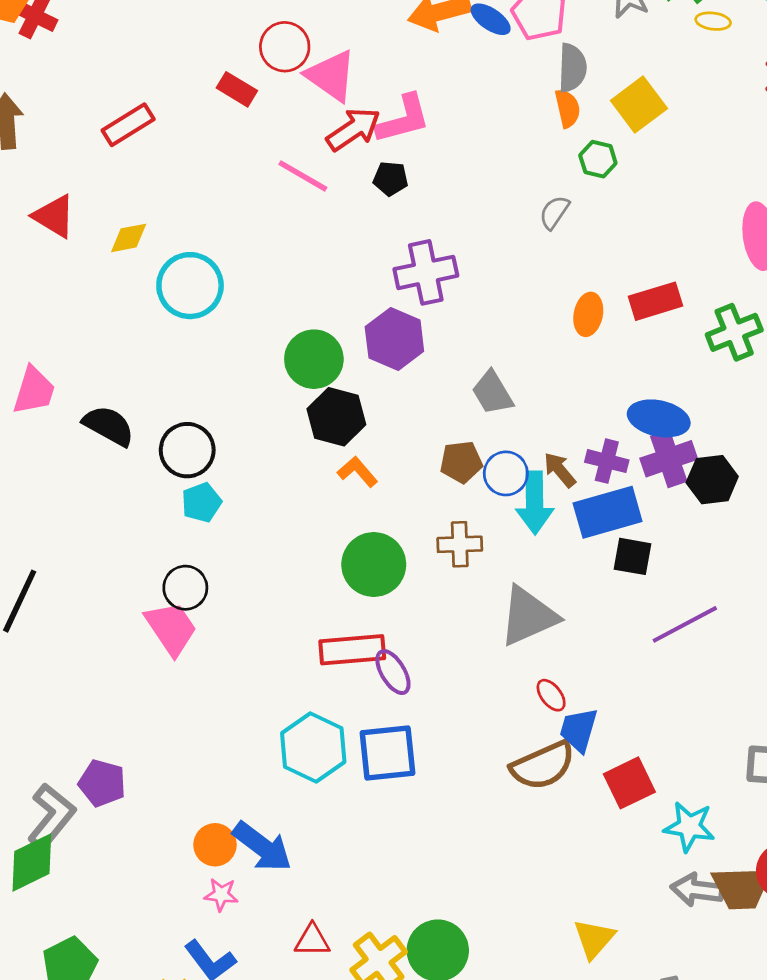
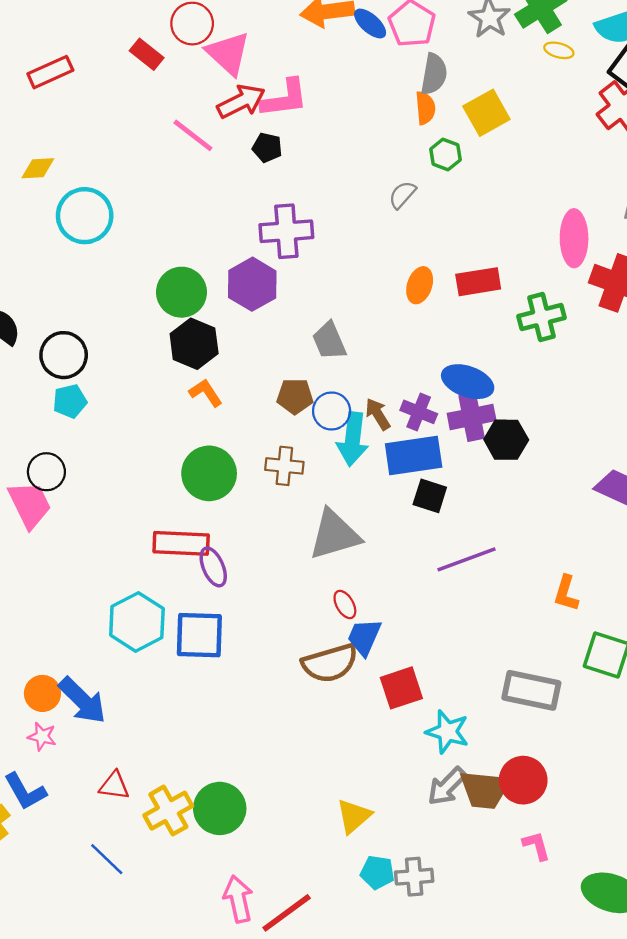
gray arrow: (697, 890) -> (447, 786), turned -60

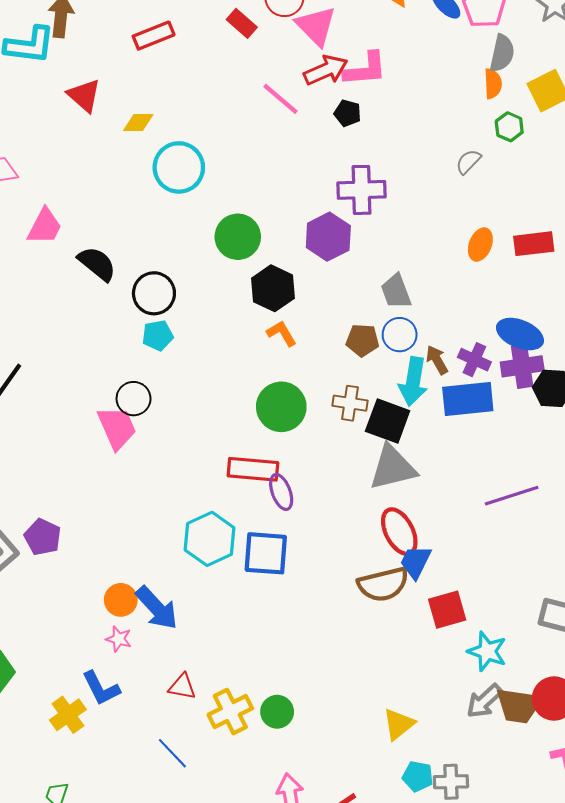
green circle: (181, 292) -> (238, 237), moved
blue circle: (332, 411) -> (400, 335), moved
black square: (430, 496) -> (388, 421), moved, size x1.4
red ellipse: (345, 604) -> (399, 532), size x1.8
green circle: (220, 808) -> (277, 712), size x0.7

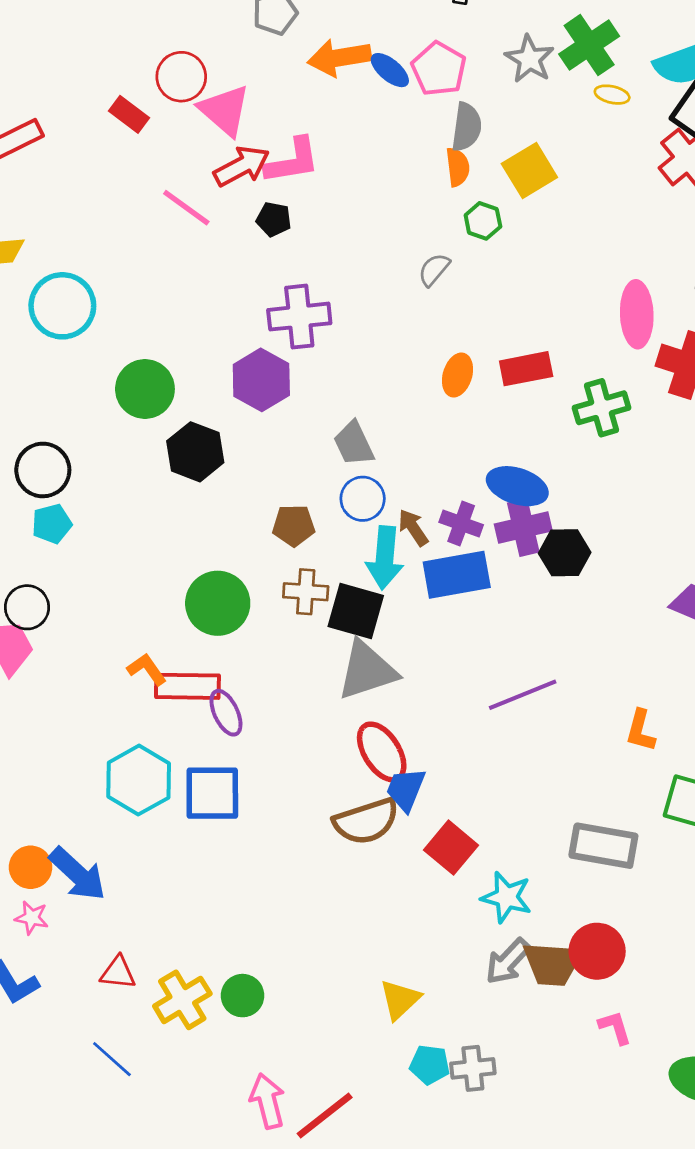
orange L-shape: (282, 333) -> (147, 669), moved
brown pentagon: (362, 340) -> (294, 525), moved
red square: (447, 610) -> (451, 848), turned -30

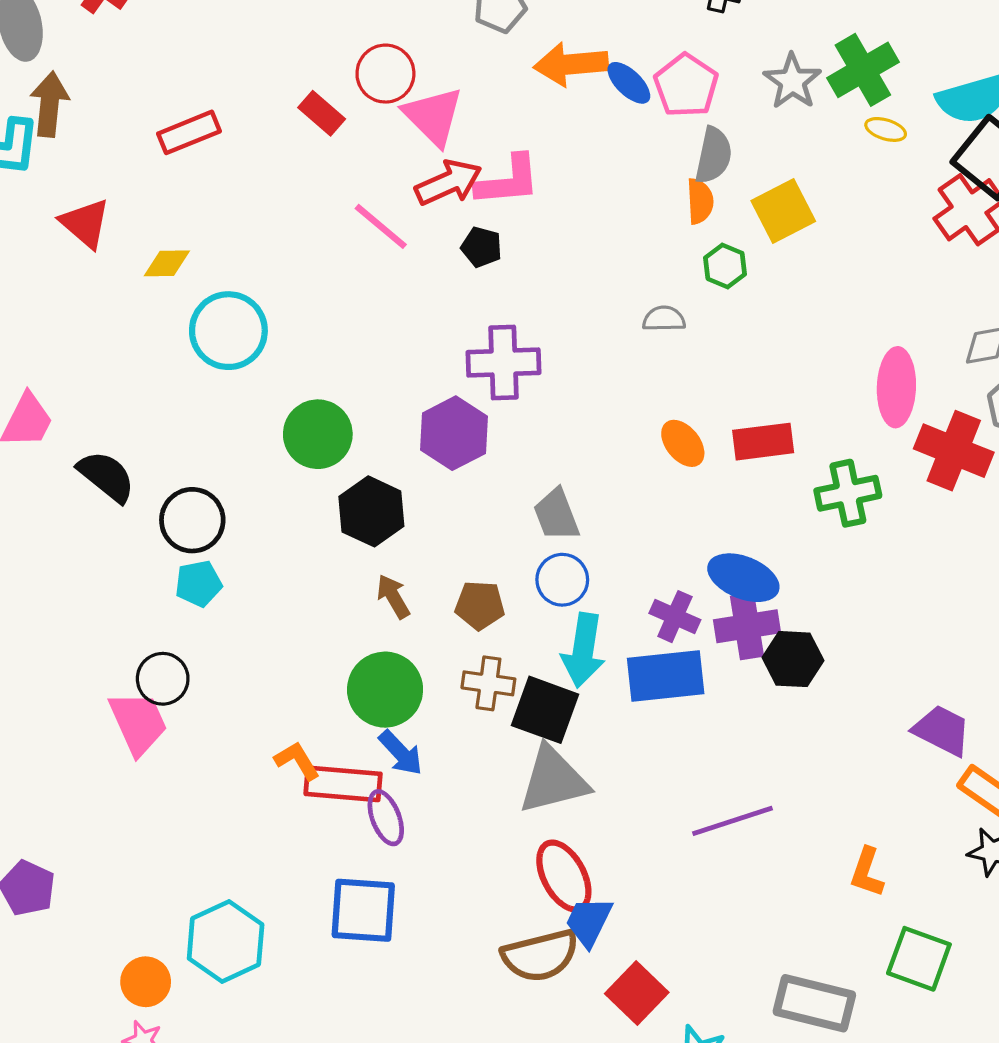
gray semicircle: (434, 270) -> (664, 319), turned 45
orange ellipse: (458, 375) -> (683, 443), turned -60
brown arrow: (413, 528) -> (393, 596), moved
cyan hexagon: (139, 780) -> (226, 941), moved
blue arrow: (78, 874) -> (401, 753), moved, size x0.7

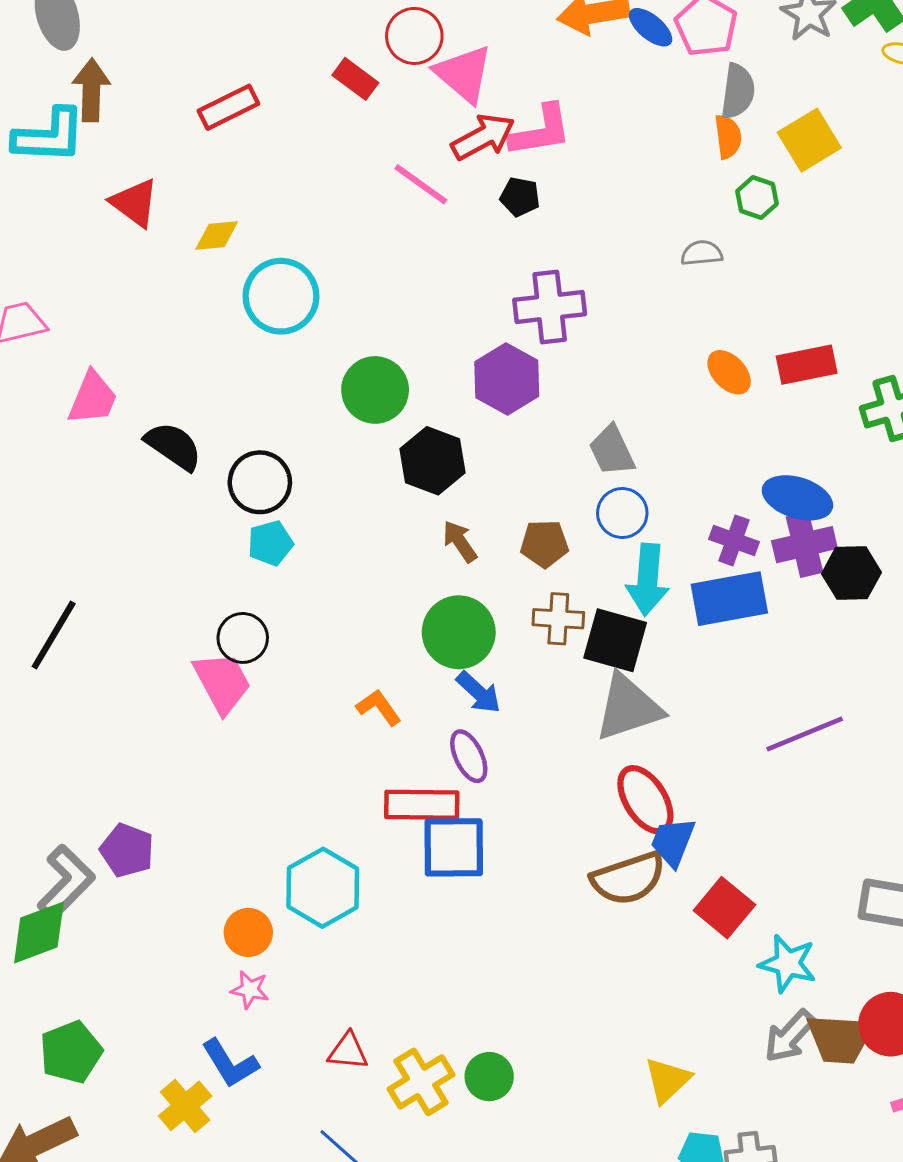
red rectangle: (343, 784) -> (422, 805), moved

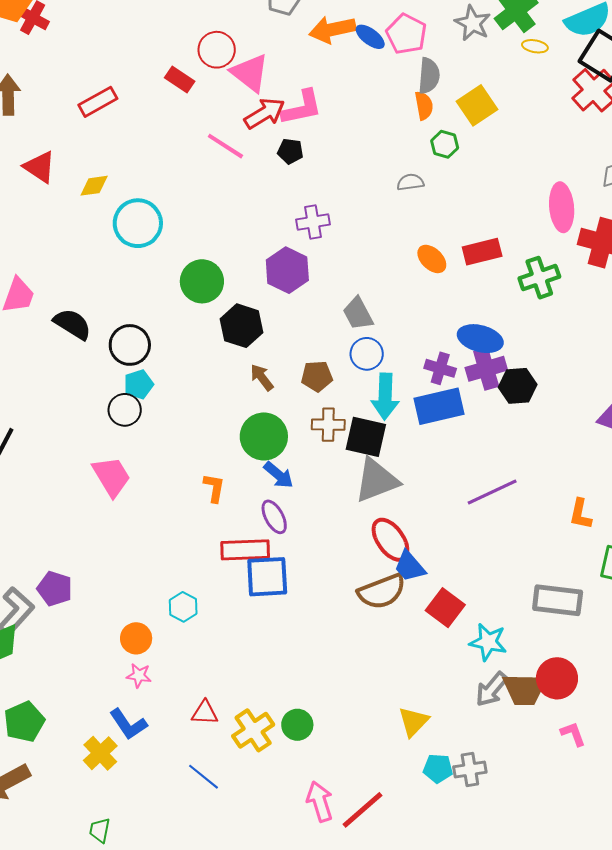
purple cross: (550, 307) -> (313, 222), size x0.7
black circle: (243, 638) -> (125, 410), moved
orange L-shape: (379, 707) -> (214, 488), turned 48
blue trapezoid: (673, 842) -> (410, 566), turned -60
cyan hexagon: (323, 888) -> (183, 607), size x0.6

